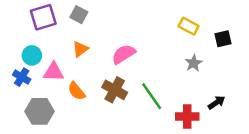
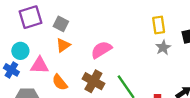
gray square: (79, 15) -> (61, 24), moved
yellow rectangle: (189, 26) -> (159, 25), turned 54
gray star: (194, 63) -> (163, 47), moved

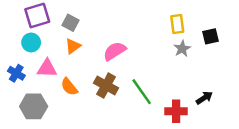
cyan circle: (20, 51) -> (31, 42), moved

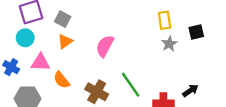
pink semicircle: (115, 51) -> (105, 46), turned -30
brown cross: (106, 85) -> (97, 92), moved

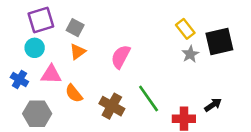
yellow rectangle: (165, 20) -> (185, 29), turned -30
black square: (196, 32) -> (219, 42), size x1.6

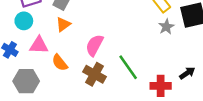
pink semicircle: (121, 57) -> (94, 45), moved

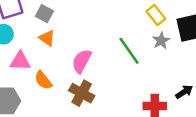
orange triangle: (63, 24) -> (47, 38), turned -49
green line: (128, 67) -> (129, 51), moved

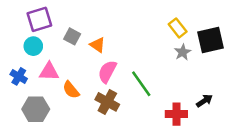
gray square: (44, 14) -> (72, 36), moved
orange triangle: (47, 38) -> (98, 45), moved
green line: (129, 51) -> (141, 84), moved

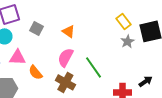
orange triangle: (98, 45) -> (68, 31), moved

